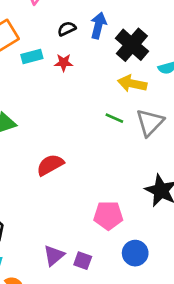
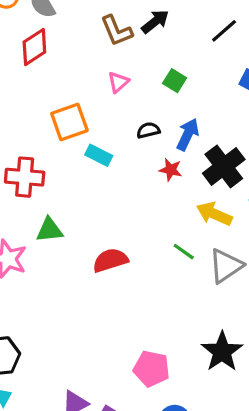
cyan rectangle: (32, 56) -> (99, 155), turned 30
red star: (64, 63) -> (171, 170), moved
red semicircle: (50, 165) -> (110, 260), moved

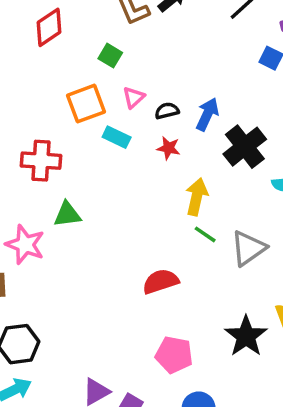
green square: (175, 81) -> (110, 56), moved
pink triangle: (118, 82) -> (134, 97), moved
red star: (171, 170) -> (169, 148), moved
yellow arrow: (214, 214) -> (197, 197), moved, turned 80
red semicircle: (110, 260) -> (161, 281), moved

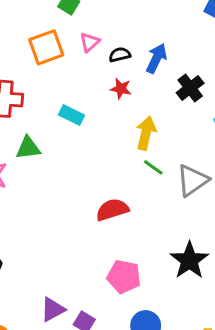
cyan rectangle: (117, 137) -> (72, 115), moved
black cross: (245, 147) -> (190, 88), size x0.7

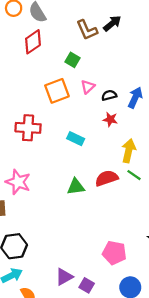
green triangle: (28, 148) -> (76, 187), moved
red semicircle: (112, 210) -> (107, 178), moved

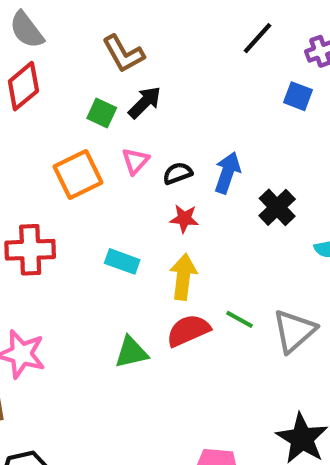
black arrow: (112, 23) -> (145, 102), moved
yellow arrow: (129, 151) -> (183, 277), moved

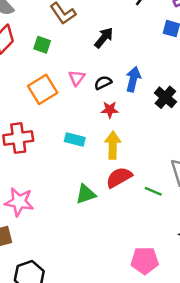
black arrow: (145, 102) -> (104, 38), moved
green square: (102, 113) -> (42, 45), moved
green line: (240, 319) -> (153, 191), moved

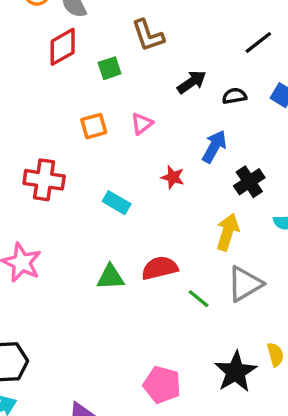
green square: (42, 45) -> (110, 68), turned 36
black semicircle: (103, 83) -> (234, 96), moved
orange square: (43, 89) -> (94, 126), size x0.7
yellow arrow: (113, 145) -> (228, 232), moved

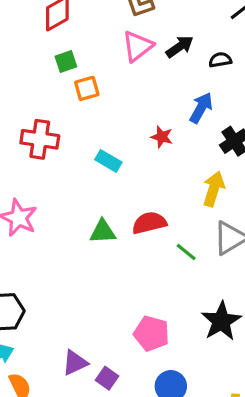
green square: (110, 68) -> (66, 61), moved
pink triangle: (142, 124) -> (138, 46), moved, size x1.5

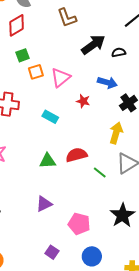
pink triangle: (138, 46) -> (60, 78), moved
black arrow: (180, 47) -> (93, 45), size x1.4
blue arrow: (201, 108) -> (107, 83), turned 78
purple triangle: (75, 363) -> (44, 204), moved

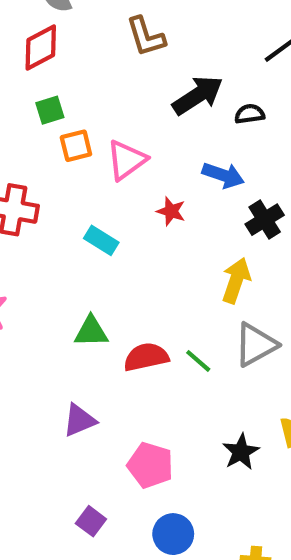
red semicircle: (76, 155) -> (146, 357), moved
black star: (122, 215) -> (241, 452), size x0.7

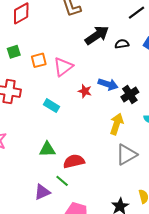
green square: (50, 110) -> (14, 52), moved
blue arrow: (223, 175) -> (108, 84), moved
green line: (198, 361) -> (62, 181), moved

